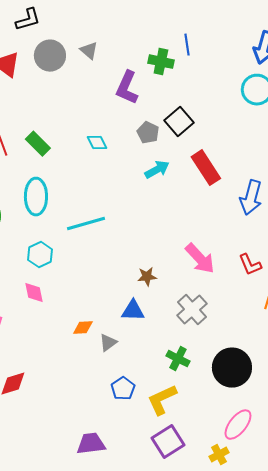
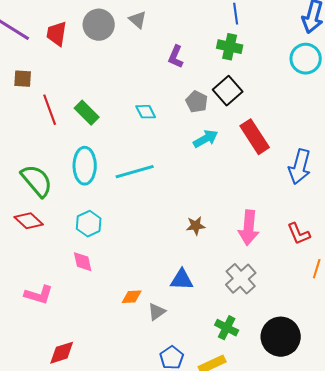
green cross: (161, 62) -> (230, 47), moved
purple L-shape: (127, 88) -> (176, 57), size x0.7
cyan line: (86, 224) -> (135, 172), moved
pink arrow: (200, 259) -> (249, 228), turned 48
brown star: (147, 277) -> (196, 226), moved

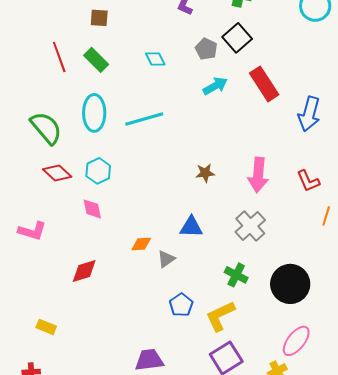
brown square: (23, 79) -> (99, 18), moved
red diamond: (29, 221) -> (57, 173), moved
pink L-shape: (39, 295) -> (32, 231), moved
red diamond: (62, 353) -> (84, 271), moved

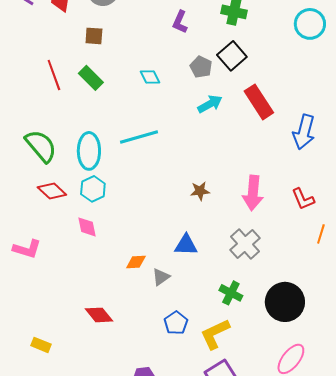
cyan ellipse: (94, 113) -> (89, 151), moved
red diamond: (84, 271) -> (99, 315), moved, turned 68

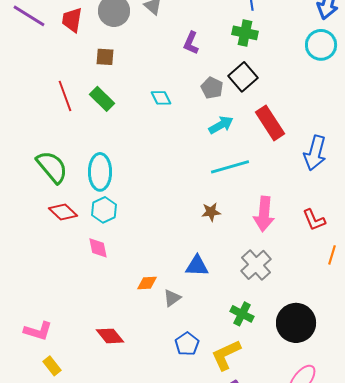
cyan line: (139, 137) -> (230, 167), moved
pink L-shape: (27, 249) -> (38, 331), moved
yellow rectangle: (41, 345) -> (52, 366), turned 30

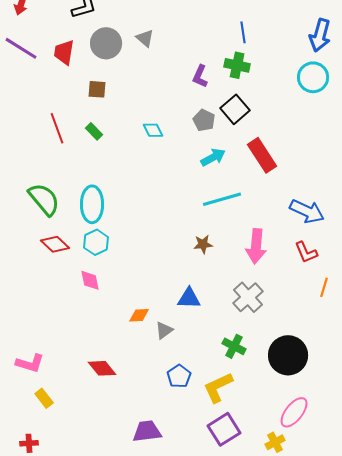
purple L-shape: (191, 43) -> (200, 76), moved
green rectangle: (102, 99) -> (94, 131), size x0.7
blue arrow: (315, 153) -> (307, 211), moved, turned -80

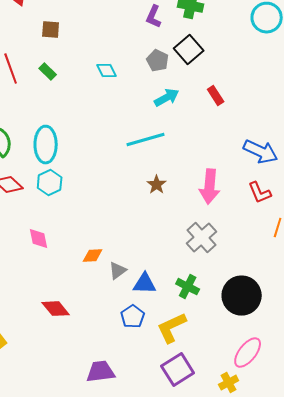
red rectangle: (262, 155) -> (216, 96), size x0.6
cyan line: (222, 199) -> (146, 140), moved
brown star: (203, 244) -> (157, 185), turned -30
pink diamond: (90, 280) -> (39, 239), moved
blue triangle: (189, 298) -> (145, 284), moved

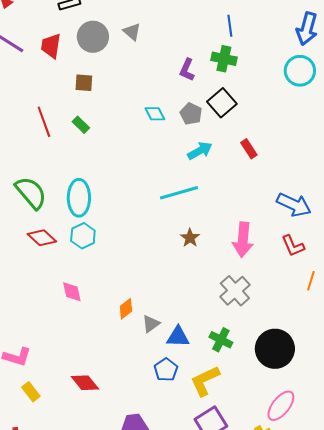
cyan diamond: (107, 71) -> (155, 114), moved
orange diamond: (93, 256) -> (126, 309), turned -35
red diamond: (56, 309) -> (85, 383), moved

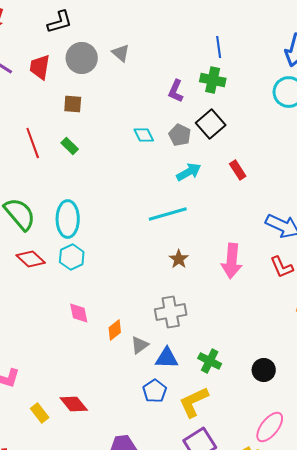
gray cross: (235, 291) -> (171, 312), moved, turned 32
pink diamond: (72, 292) -> (79, 313), moved
black circle: (275, 349) -> (264, 370), size x0.6
yellow rectangle: (31, 392) -> (40, 413), moved

